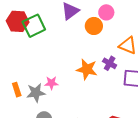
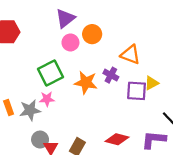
pink circle: (106, 12) -> (70, 42), moved
green square: (34, 26) -> (51, 73), moved

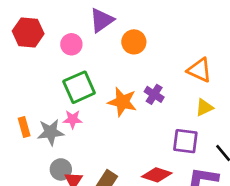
pink circle: (70, 42) -> (71, 44), moved
orange triangle: (130, 55) -> (200, 70), moved
purple square: (137, 91) -> (185, 141), moved

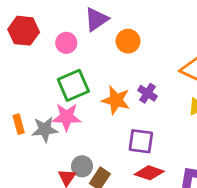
pink star: (73, 119) -> (67, 117), size x1.5
purple square: (185, 141) -> (141, 141), moved
gray circle: (61, 169) -> (82, 166), moved

